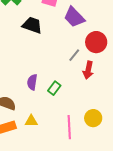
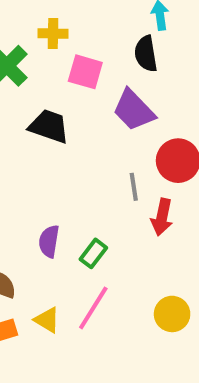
gray line: (74, 55) -> (134, 187), turned -48
yellow triangle: (31, 121) -> (47, 320), turned 32
pink line: (69, 127) -> (93, 308), moved, turned 35

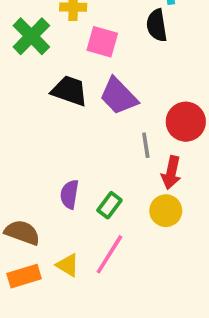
purple trapezoid: (134, 110) -> (119, 96), moved
yellow circle: (172, 314) -> (166, 211), moved

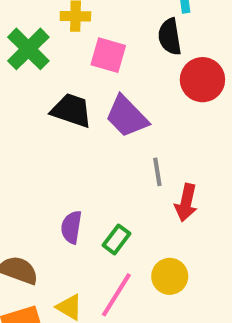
red circle: (186, 122) -> (202, 80), moved
yellow circle: (166, 211) -> (170, 276), moved

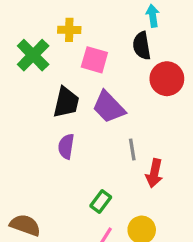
black trapezoid: (71, 110) -> (66, 102), turned 84
purple semicircle: (71, 227) -> (66, 146), moved

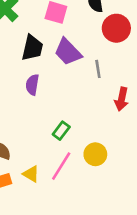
gray line: (132, 150) -> (98, 69), moved
red arrow: (154, 173) -> (122, 99), moved

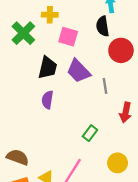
green rectangle: (61, 131) -> (90, 133), moved
yellow circle: (95, 154) -> (118, 163), moved

